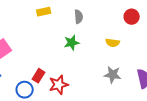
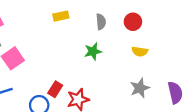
red circle: (132, 17) -> (133, 22), moved
gray star: (113, 75) -> (140, 88), turned -30

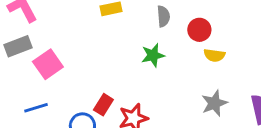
red circle: (133, 22) -> (199, 30), moved

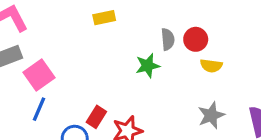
gray semicircle: (163, 16) -> (168, 39), moved
blue line: (36, 108) -> (39, 109), moved, turned -50

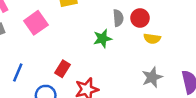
pink square: (39, 75) -> (36, 23), moved
red rectangle: (96, 117) -> (63, 69), moved

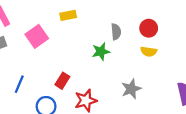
red circle: (140, 18) -> (149, 28), moved
gray star: (152, 77) -> (131, 89), moved

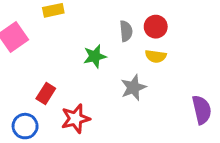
gray semicircle: (116, 32) -> (126, 31), moved
gray star: (131, 89) -> (133, 87), moved

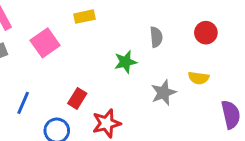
red circle: (156, 27) -> (206, 33), moved
yellow semicircle: (156, 56) -> (199, 78), moved

